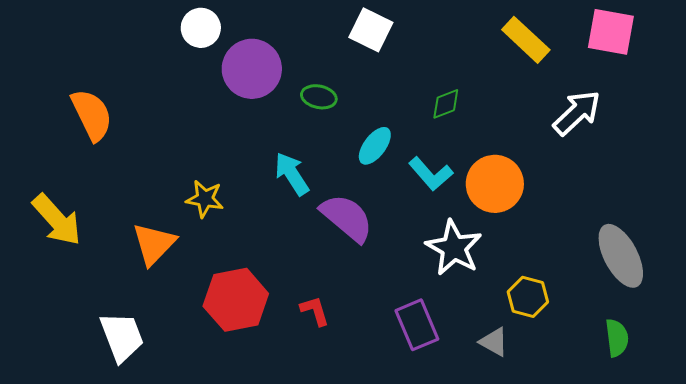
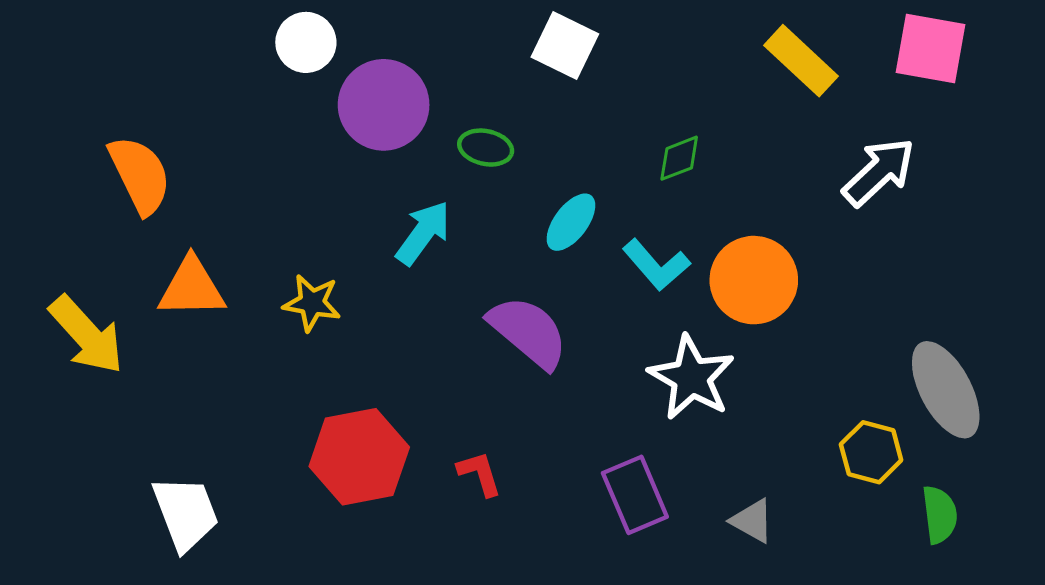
cyan arrow: (292, 174) -> (423, 233), moved, turned 69
orange triangle: (154, 244) -> (192, 288), moved, turned 45
yellow hexagon: (528, 297) -> (871, 452), moved

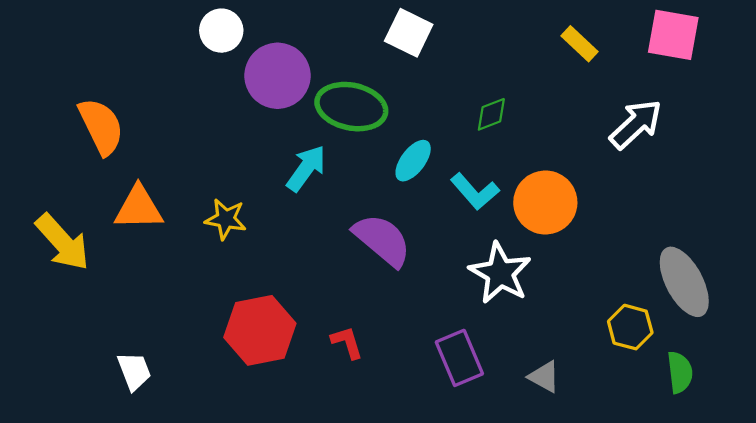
yellow rectangle: (801, 61) -> (580, 44), size x0.7
green ellipse: (486, 148) -> (351, 107), size x1.8
white trapezoid: (186, 513) -> (134, 371), size x0.7

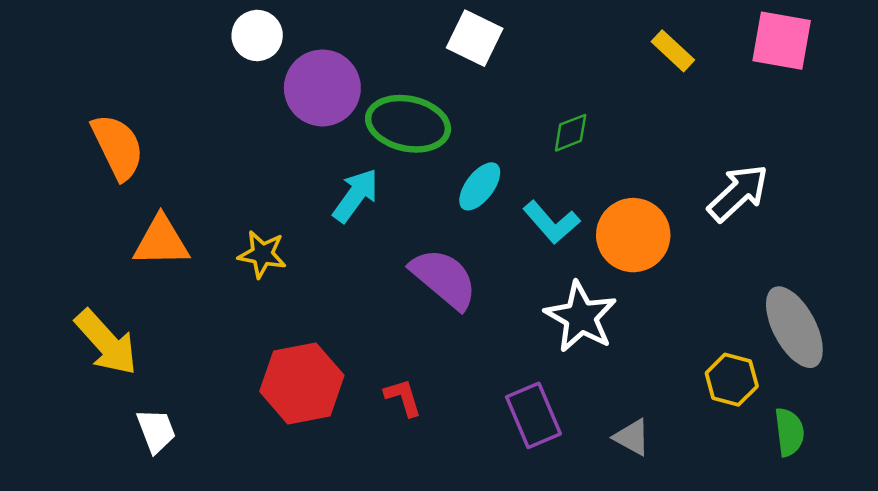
white arrow: (636, 124) -> (738, 193), moved
yellow arrow: (63, 242) -> (106, 343), moved

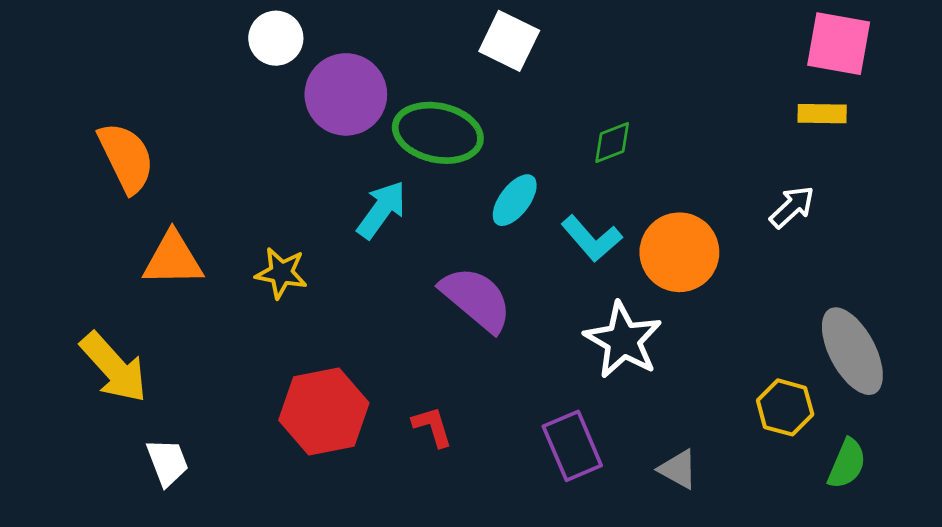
yellow rectangle: (673, 51) -> (822, 114), moved, turned -42
white arrow: (738, 193) -> (792, 207), size x0.7
green semicircle: (789, 432) -> (847, 464), turned 30

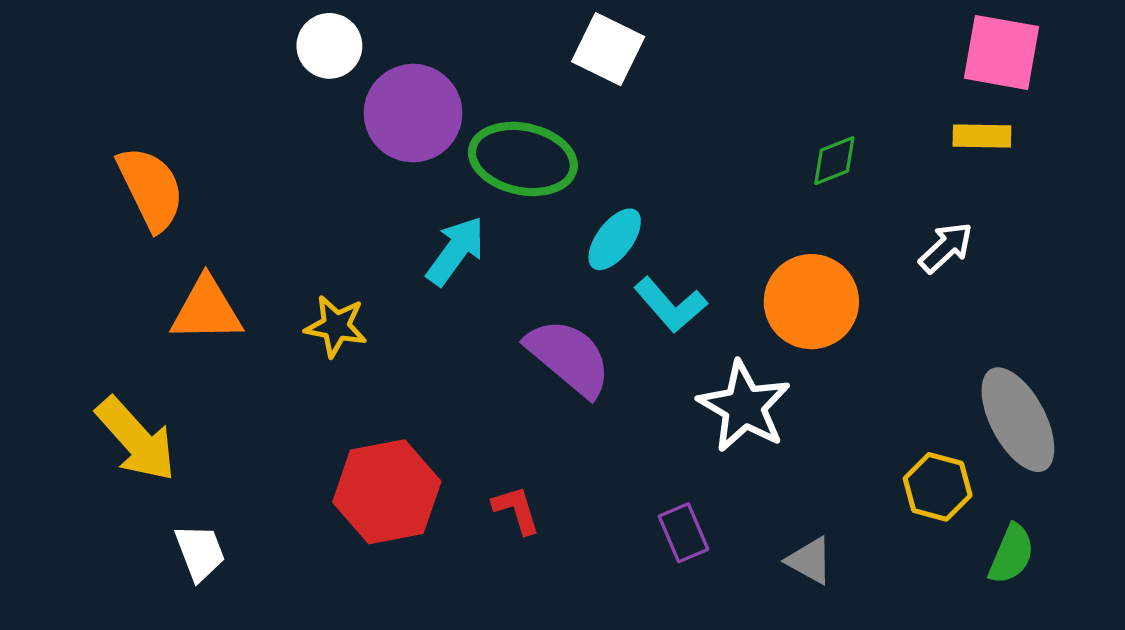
green diamond: (612, 142) -> (834, 161), moved
cyan L-shape: (592, 239) -> (670, 305), moved
purple rectangle: (572, 446) -> (684, 533), size x0.7

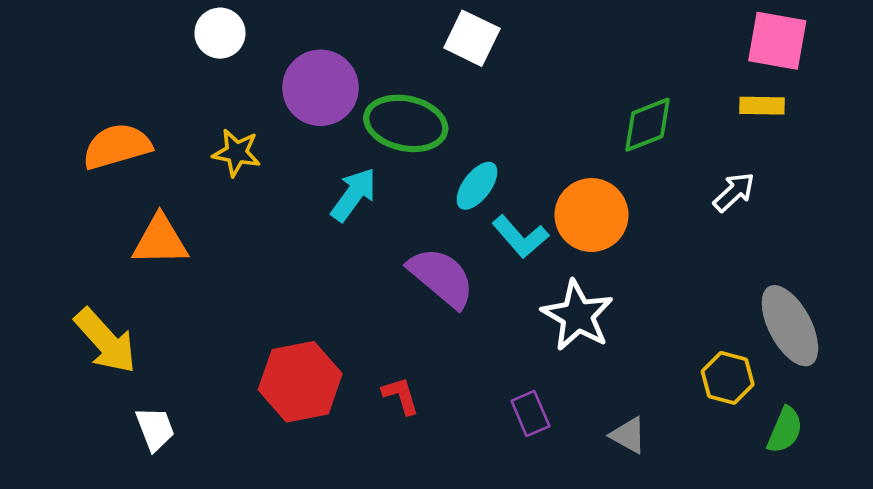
white circle: (329, 46) -> (220, 33), moved
green diamond: (834, 161) -> (647, 125), size x1.4
orange semicircle: (151, 188) -> (117, 146), turned -80
orange circle: (811, 302) -> (591, 215), moved
yellow star: (336, 326) -> (237, 153), moved

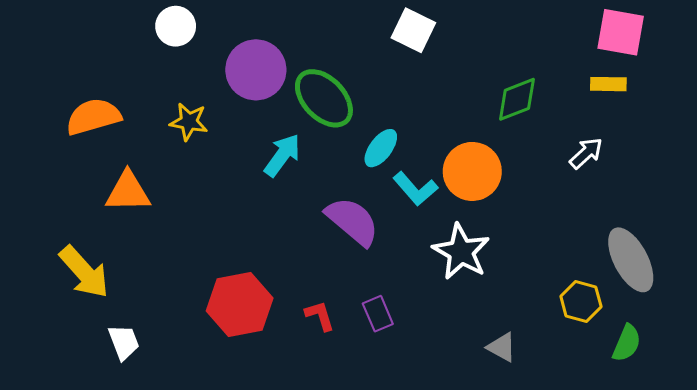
white square: (472, 38) -> (413, 30), moved
green ellipse: (406, 123) -> (324, 98), turned 34
purple rectangle: (530, 413) -> (378, 314), moved

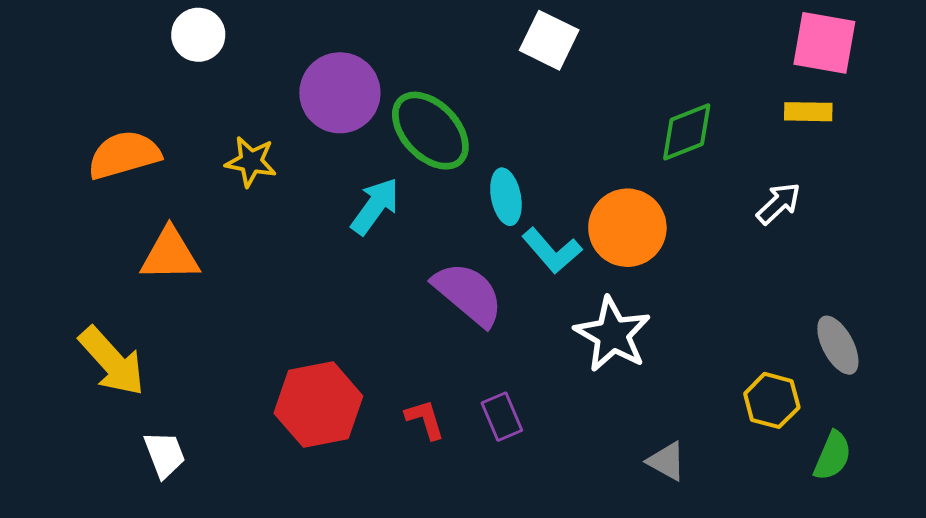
white circle: (176, 26) -> (198, 35), moved
cyan ellipse: (381, 148) -> (506, 197), turned -48
gray ellipse: (631, 260) -> (838, 345), size x0.7

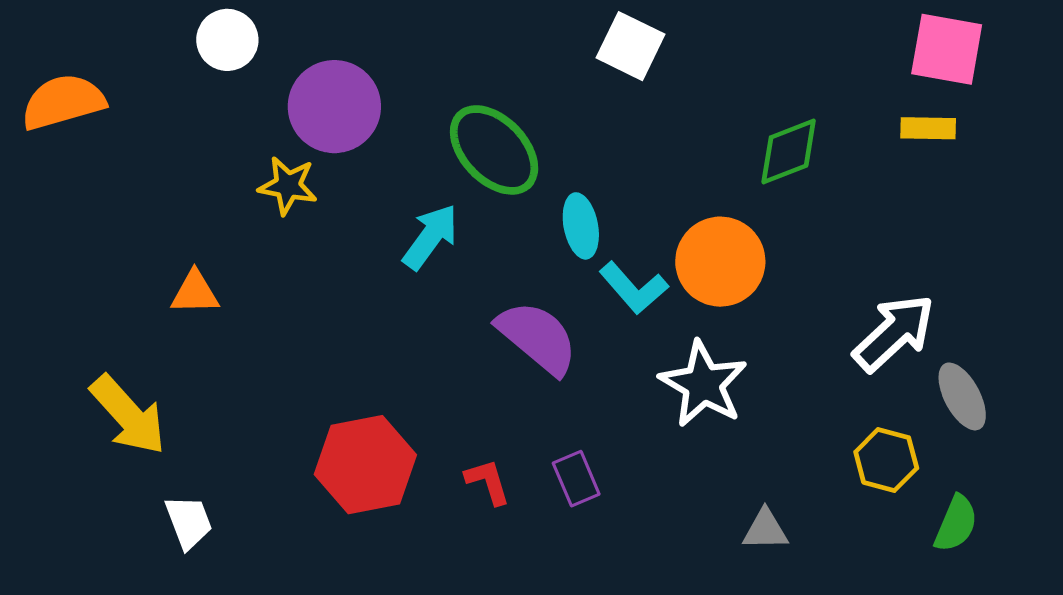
purple circle: (340, 93) -> (334, 107), moved
orange semicircle: (124, 155) -> (63, 102), moved
white arrow: (779, 203) -> (894, 333), moved, size x1.6
orange triangle: (170, 255) -> (195, 293), size x0.7
gray triangle: (667, 461) -> (765, 530), turned -30

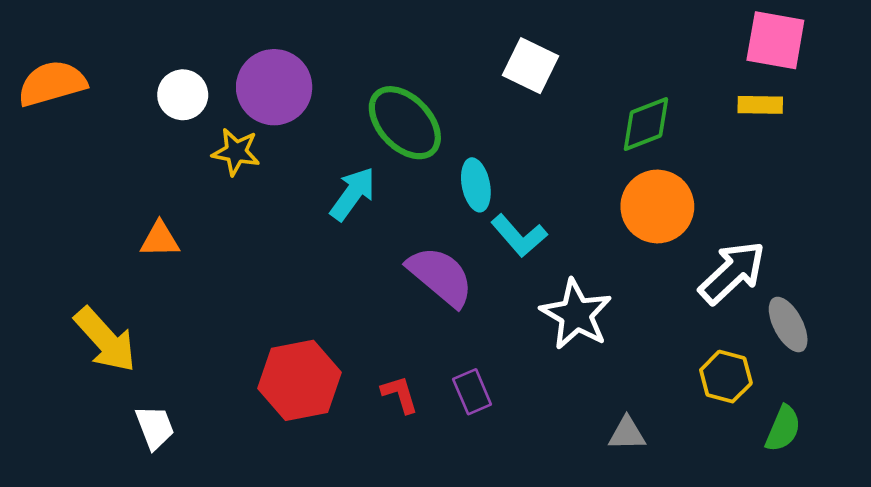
white circle: (227, 40) -> (183, 95), moved
white square: (630, 46) -> (530, 66), moved
orange circle: (720, 262) -> (657, 206), moved

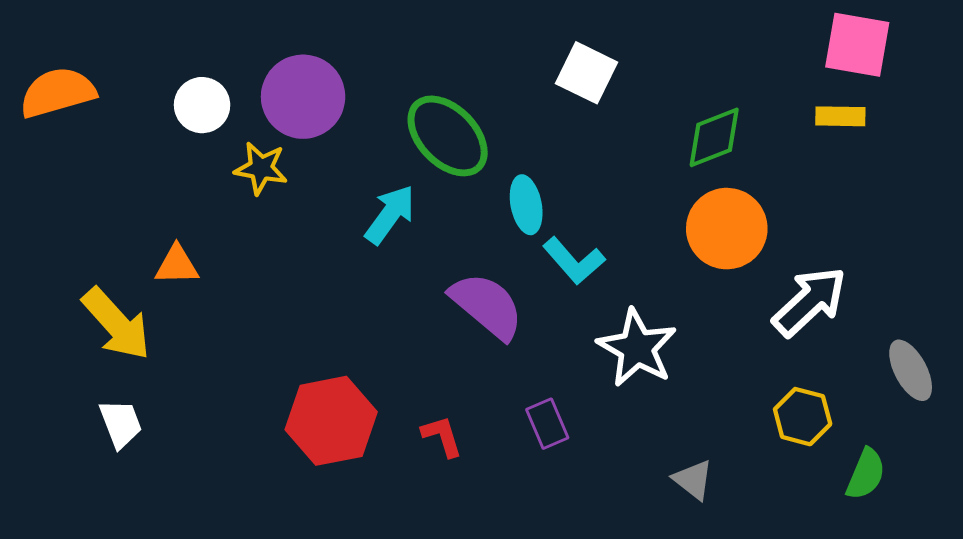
gray ellipse: (788, 325) -> (911, 370), moved
yellow arrow: (105, 340) -> (116, 324), moved
purple rectangle: (472, 392) -> (547, 424), moved
white trapezoid: (155, 427) -> (121, 424), moved
gray triangle: (627, 434) -> (693, 480), turned 39

